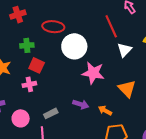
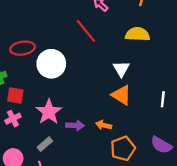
white triangle: (124, 50) -> (121, 69), moved
pink star: (93, 73) -> (49, 112), moved, turned -30

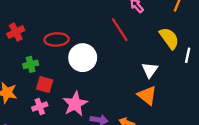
yellow semicircle: (138, 34) -> (169, 38), turned 45
white line: (163, 99) -> (188, 55), moved

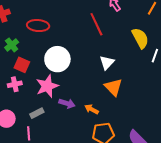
white circle: (83, 58) -> (57, 59), moved
green cross: (31, 64) -> (12, 45), turned -32
white triangle: (150, 70) -> (107, 63), moved

